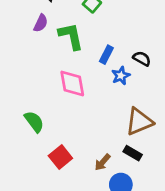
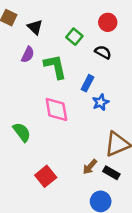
black semicircle: (142, 59) -> (103, 52), moved
green semicircle: (34, 122) -> (22, 132), moved
brown arrow: (102, 162) -> (90, 167), moved

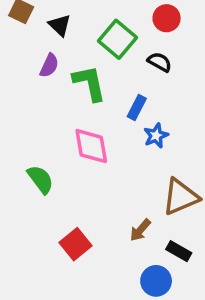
green square: (74, 37) -> (117, 39), size x1.5
black rectangle: (111, 173) -> (179, 251), moved

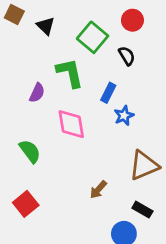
black semicircle: (160, 62) -> (127, 56), turned 30
purple semicircle: (49, 66) -> (37, 93), moved
brown arrow: (140, 230) -> (98, 190), moved
red square: (75, 244) -> (26, 204), moved

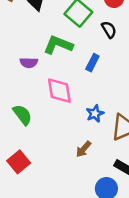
green L-shape: (70, 73) -> (58, 45), turned -56
purple semicircle: (37, 93) -> (29, 63), turned 66
blue star: (124, 116) -> (95, 114), moved

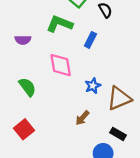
purple semicircle: (29, 63) -> (23, 40), moved

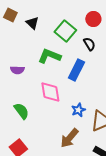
blue rectangle: (90, 40) -> (76, 70), size x1.5
brown arrow: (82, 118) -> (69, 138), size x1.5

